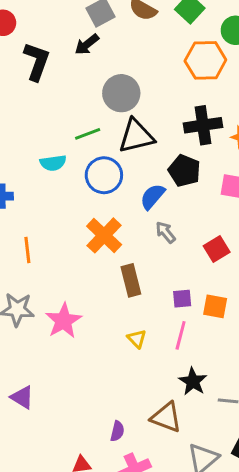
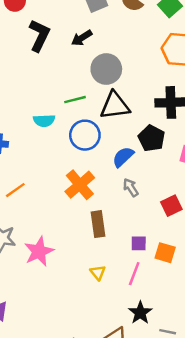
black arrow: (87, 44) -> (82, 38), moved
orange line: (27, 250) -> (15, 190), turned 55

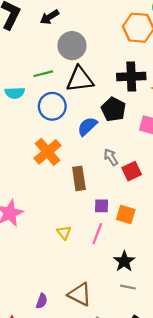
gray arrow: (131, 187) -> (111, 157), moved
brown rectangle: (98, 224) -> (79, 178), moved
black star: (140, 313) -> (124, 261), moved

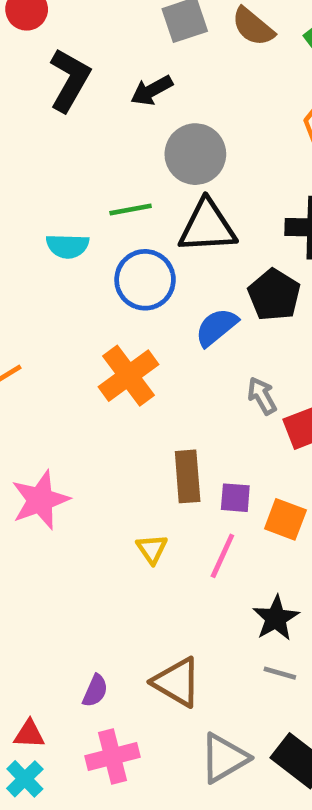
brown rectangle: (79, 178) -> (188, 476), moved

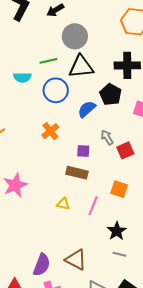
orange cross: (128, 376) -> (50, 131), size x0.7
brown rectangle: (188, 476) -> (77, 173), turned -70
purple square: (235, 498) -> (83, 151), moved
yellow triangle: (152, 549) -> (63, 204), turned -40
purple semicircle: (95, 691) -> (42, 265), size x1.6

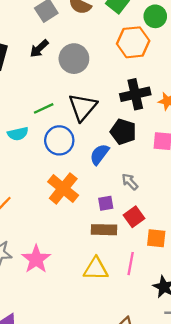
gray circle: (75, 36) -> (74, 59), moved
black triangle: (81, 67) -> (83, 107), turned -32
orange cross: (50, 131) -> (63, 188), size x1.5
red square: (125, 150) -> (134, 217), moved
yellow triangle: (63, 204) -> (96, 269), size x1.6

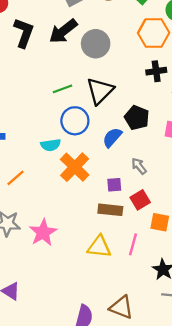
black arrow: (39, 49) -> (63, 31), size x1.5
black cross: (135, 94) -> (156, 71), moved, size x0.7
cyan semicircle: (18, 134) -> (51, 145), moved

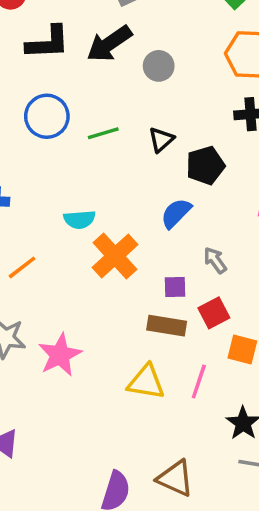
black L-shape: (24, 33) -> (48, 43), turned 64
gray circle: (96, 44) -> (159, 66), size x0.7
black triangle: (100, 91) -> (161, 140), size x0.6
black pentagon: (137, 118) -> (205, 166), moved, turned 30
blue circle: (75, 121) -> (47, 116), moved

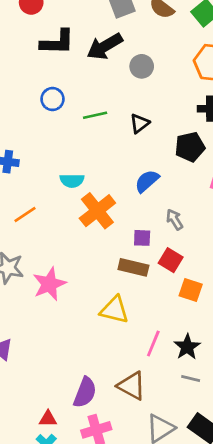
blue circle: (47, 116) -> (52, 99), size x0.7
black pentagon: (205, 166) -> (190, 147), moved
red square: (214, 313) -> (171, 260), turned -35
pink line: (199, 382) -> (153, 343), moved

